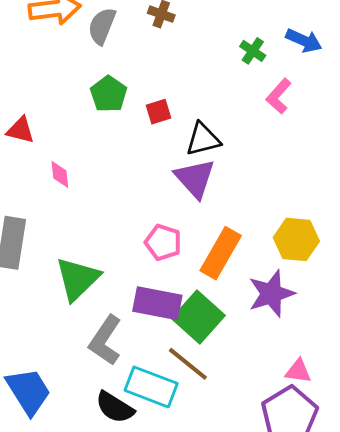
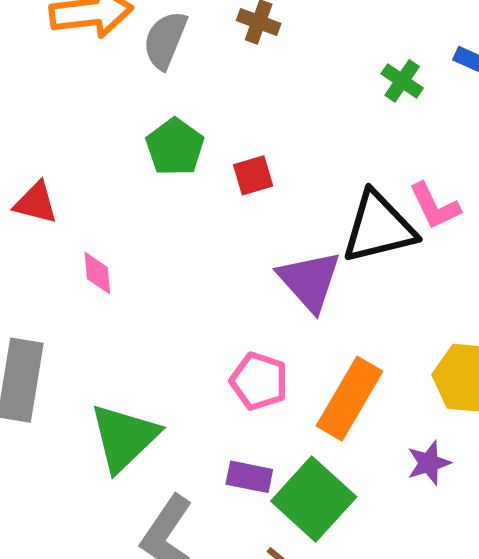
pink L-shape: (279, 96) -> (435, 206), moved, turned -68
black triangle: (203, 139) -> (379, 227), moved, size x1.4
purple star: (271, 294) -> (429, 463), size x0.6
purple rectangle: (157, 303) -> (249, 477), size x0.6

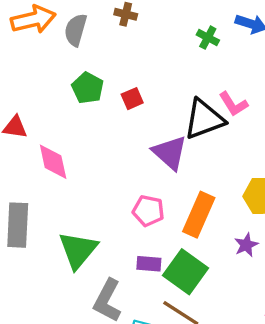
pink diamond: (97, 273) -> (53, 162), size x1.6

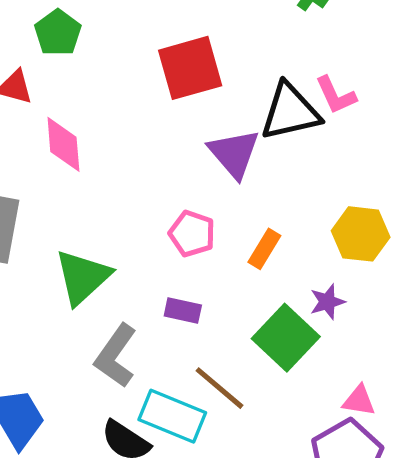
green pentagon: (88, 88) -> (58, 33), moved
red square: (132, 99) -> (190, 68), size x2.0
orange rectangle: (199, 215) -> (264, 249), size x0.6
green square: (186, 272) -> (286, 338), moved

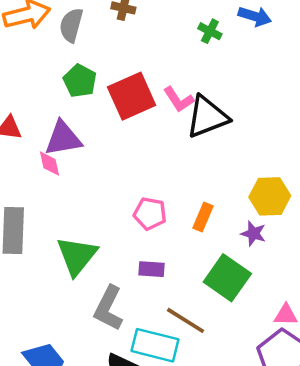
green pentagon: (58, 33) -> (80, 81), moved
pink L-shape: (336, 95) -> (179, 99), moved
pink diamond: (63, 144) -> (49, 164), size x0.7
purple triangle: (234, 154) -> (63, 138), moved, turned -51
purple star: (327, 302) -> (253, 234), moved, turned -30

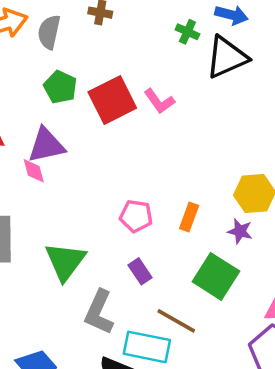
black triangle: (207, 117) -> (227, 57), moved
purple rectangle: (151, 269) -> (140, 271), turned 55

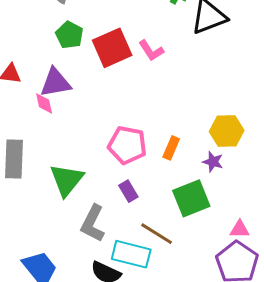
pink pentagon: (136, 216) -> (127, 145), size x1.4
green square: (216, 276) -> (191, 198), turned 33

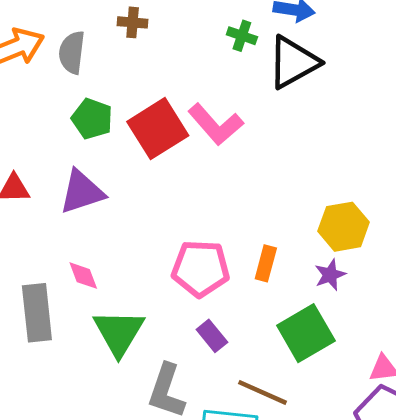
pink L-shape: (151, 51) -> (216, 124), size x1.4
pink diamond: (44, 103) -> (83, 276), moved
purple star: (213, 162) -> (330, 275), turned -30

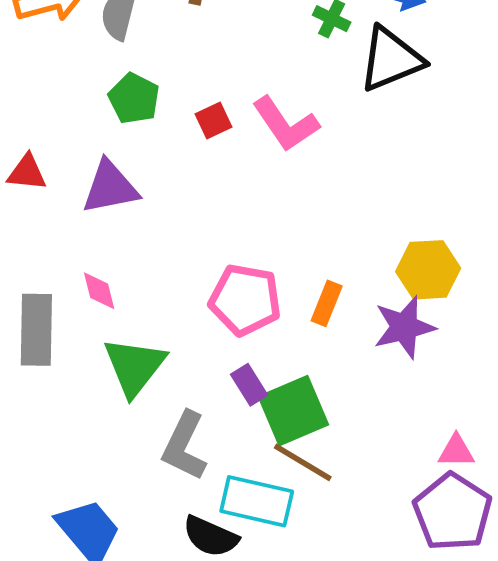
red square: (158, 129) -> (213, 121), size x0.5
purple star: (330, 275) -> (404, 327), size x1.6
green square: (306, 333) -> (293, 411), moved

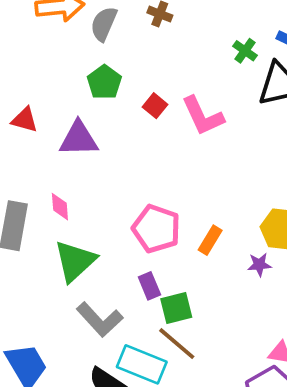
red square: (213, 121) -> (155, 106), turned -35
purple star: (404, 327) -> (259, 265), size x0.6
green square: (293, 411) -> (176, 308), size x0.7
gray L-shape: (184, 446) -> (100, 320), turned -78

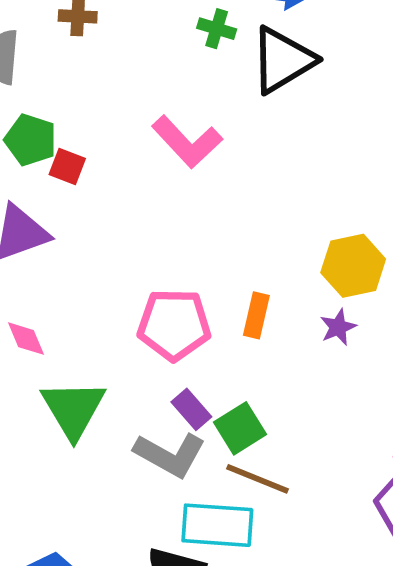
red square: (155, 106) -> (67, 166), moved
gray L-shape: (100, 320) -> (170, 455), moved

